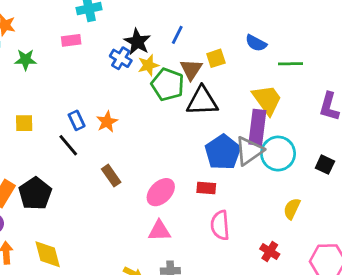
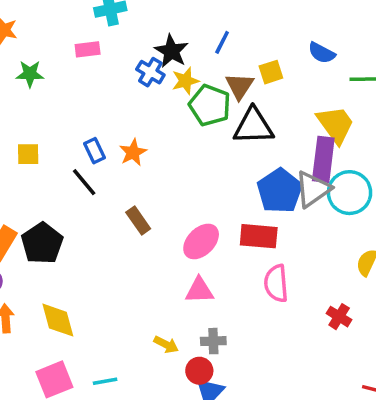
red rectangle: (206, 188) -> (259, 236), size x1.5

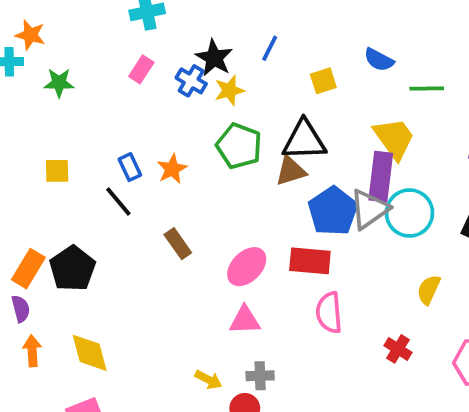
pink rectangle: (88, 49) -> (141, 69), moved, turned -50
brown triangle: (240, 86) -> (291, 171), moved, turned 40
green pentagon: (210, 105) -> (239, 146), moved

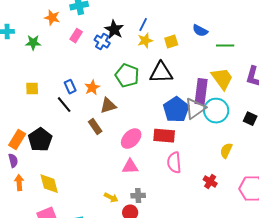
orange star: (30, 35) -> (52, 18), moved
yellow star: (229, 90) -> (145, 41), moved
yellow trapezoid: (394, 138) -> (222, 79), moved
brown triangle: (291, 171) -> (108, 106), moved

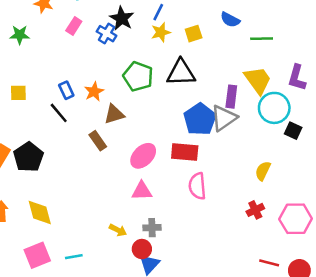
purple rectangle: (201, 92) -> (231, 97), size x0.7
cyan circle: (216, 111) -> (274, 108), moved
red cross: (210, 182) -> (255, 210), moved, turned 32

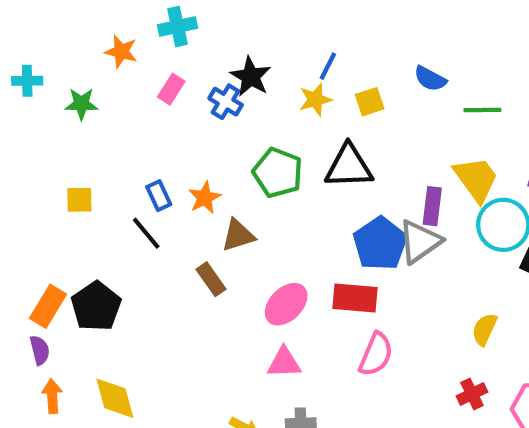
blue line: (158, 12) -> (328, 66), moved
pink semicircle: (197, 186) -> (376, 354), turned -152

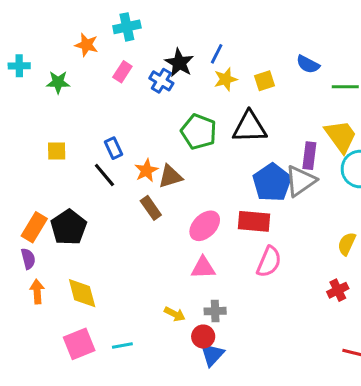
blue line: (328, 66) -> (217, 54), moved
orange star: (205, 198) -> (146, 170), moved

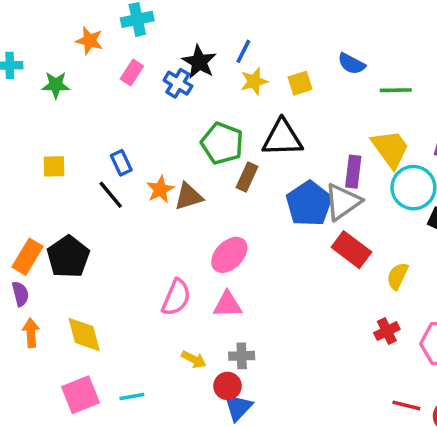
brown rectangle: (151, 208) -> (247, 177), moved, turned 60
red rectangle: (254, 221) -> (351, 250), moved, turned 32
pink semicircle: (269, 262) -> (176, 297), moved

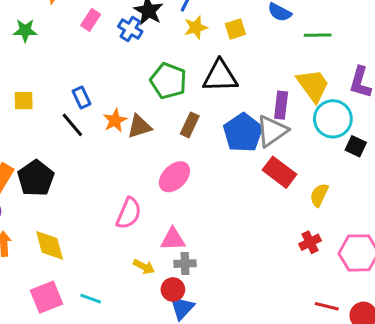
brown rectangle: (247, 177) -> (190, 125), moved
pink triangle: (228, 304) -> (173, 239), moved
cyan line: (132, 397) -> (91, 299), turned 30

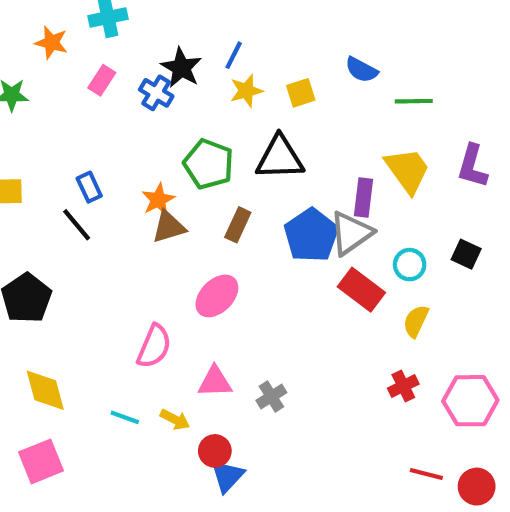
cyan circle: (333, 119) -> (410, 265), moved, size x0.6
orange star: (115, 120) -> (158, 200), moved
gray cross: (185, 264) -> (271, 396), moved, turned -30
cyan line: (91, 299) -> (125, 417), moved

